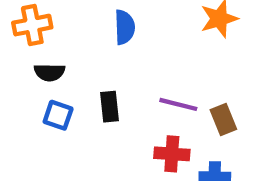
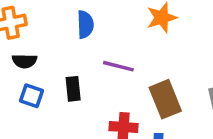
purple line: (178, 104) -> (118, 66), moved
brown rectangle: (223, 120) -> (165, 99), size x1.5

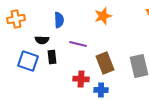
black semicircle: (25, 61) -> (42, 40), moved
blue square: (31, 96) -> (28, 61), size x1.5

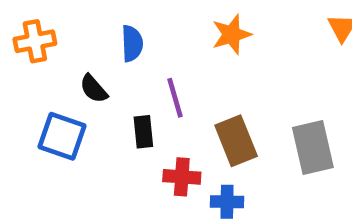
black semicircle: (42, 40) -> (94, 89), turned 48
purple line: (78, 44) -> (175, 98), turned 60
black rectangle: (52, 57) -> (143, 132), moved

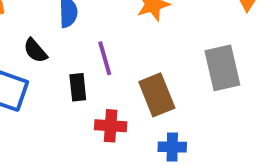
gray rectangle: (313, 148) -> (222, 68), moved
blue cross: (227, 202) -> (172, 147), moved

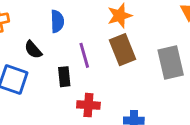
brown rectangle: (157, 95) -> (122, 50), moved

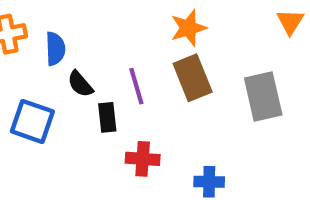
blue semicircle: (57, 21) -> (55, 49), moved
black semicircle: (33, 50) -> (80, 84), moved

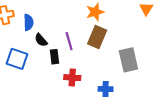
brown rectangle: (193, 78) -> (97, 37), turned 45
gray rectangle: (263, 97) -> (128, 60), moved

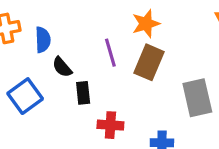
purple line: (69, 41) -> (110, 53), moved
blue square: (17, 59) -> (25, 96), turned 35

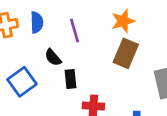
blue semicircle: (43, 40) -> (37, 22), moved
purple line: (110, 53) -> (75, 31), moved

